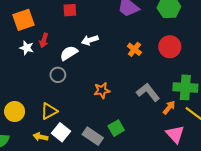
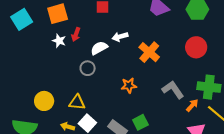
orange cross: (134, 49) -> (149, 52), moved, size x1.5
yellow triangle: (49, 111) -> (77, 102), turned 30

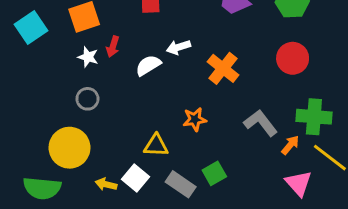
gray circle: (88, 68) -> (87, 99), moved
yellow circle: (44, 101) -> (69, 148), size x1.4
yellow triangle: (77, 102) -> (156, 146), moved

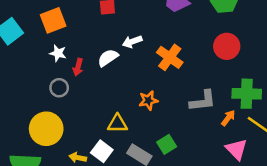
red arrow: (113, 47) -> (78, 67), moved
gray L-shape: (261, 123) -> (203, 101), turned 124

